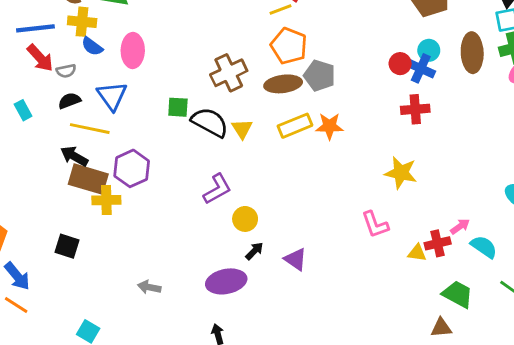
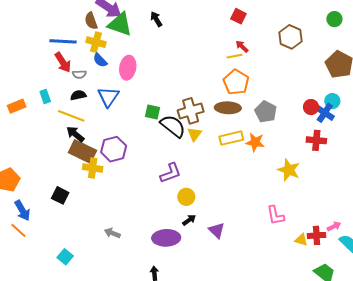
brown cross: (229, 73) -> (191, 111), moved
gray pentagon: (320, 76) -> (266, 112), moved
yellow line: (90, 129) -> (71, 116), moved
yellow star: (401, 173) -> (289, 170), moved

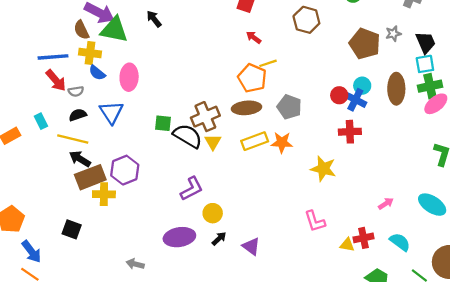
yellow line: (234, 56) -> (268, 63), moved
brown rectangle: (82, 152) -> (90, 177), turned -40
pink arrow: (334, 226) -> (386, 204), moved
purple ellipse: (166, 238) -> (179, 237), moved

